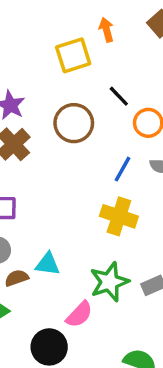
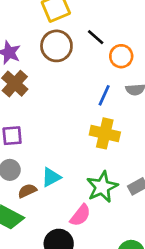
brown circle: (74, 123) -> (56, 46), moved
cyan triangle: (48, 264) -> (51, 177), turned -30

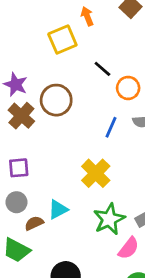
brown circle: (56, 46) -> (56, 100), moved
yellow cross: (105, 133) -> (96, 173), moved, turned 32
pink semicircle: (80, 215) -> (129, 248), moved

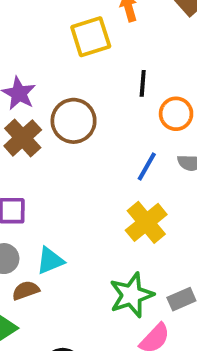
black line: (102, 69) -> (143, 83), turned 48
yellow cross: (96, 173) -> (146, 222), moved
cyan triangle: (58, 210) -> (50, 261), moved

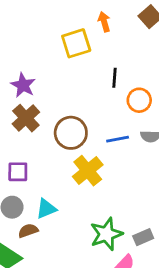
brown circle: (74, 121) -> (71, 133), moved
blue line: (147, 166) -> (118, 139), turned 50
yellow cross: (146, 222) -> (88, 171), moved

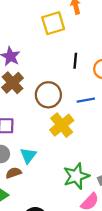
black line: (115, 78) -> (75, 61), moved
cyan triangle: (46, 209) -> (28, 155), turned -30

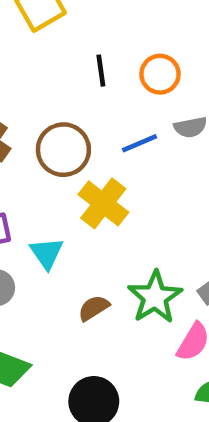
cyan triangle: (28, 155) -> (47, 253), moved
brown semicircle: (14, 173) -> (94, 308), moved

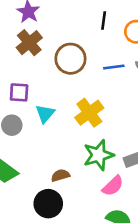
yellow cross: (103, 203) -> (89, 113), moved
brown semicircle: (94, 308) -> (60, 175), moved

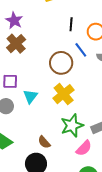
brown circle: (70, 59) -> (61, 63), moved
blue line: (114, 67) -> (81, 50), moved, turned 63
brown semicircle: (60, 175) -> (44, 142), turned -112

